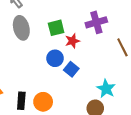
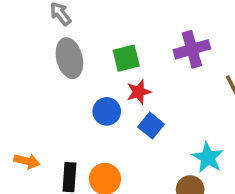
red star: (72, 41) -> (139, 92), moved
blue circle: (55, 58) -> (107, 111), moved

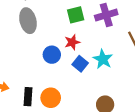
green square: (126, 58) -> (76, 15), moved
cyan star: (208, 158) -> (103, 59), moved

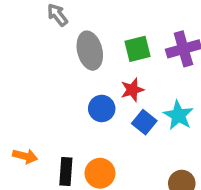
gray ellipse: (28, 21) -> (90, 51), moved

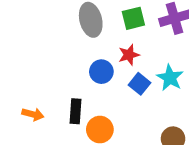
black rectangle: (66, 172) -> (75, 111), moved

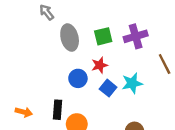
cyan star: (170, 78) -> (132, 83), turned 30

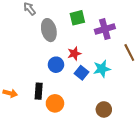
green square: (103, 36) -> (77, 18), moved

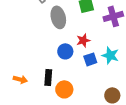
cyan star: (102, 69) -> (110, 55), turned 30
blue square: (81, 73) -> (90, 59), turned 32

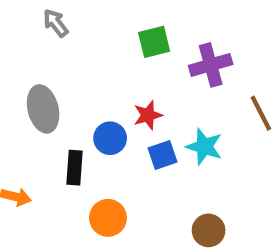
gray ellipse: (58, 17) -> (43, 109), moved
black rectangle: (48, 77) -> (74, 168), moved

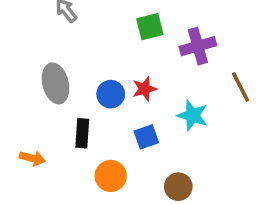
blue circle: (110, 138) -> (111, 94), moved
blue square: (162, 155) -> (146, 137), moved
brown circle: (209, 230) -> (178, 187), moved

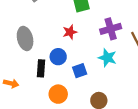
purple cross: (198, 46) -> (111, 29), moved
red star: (144, 89) -> (70, 32), moved
blue circle: (111, 94) -> (58, 57), moved

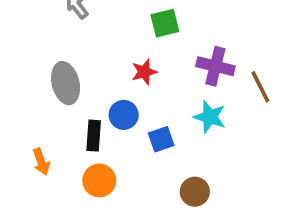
purple cross: (111, 29) -> (215, 66), turned 30
orange arrow: (11, 83) -> (41, 162), turned 56
orange circle: (58, 94) -> (99, 180), moved

